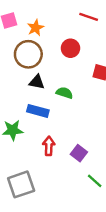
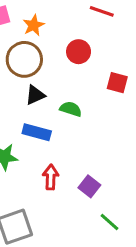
black triangle: (37, 82) -> (35, 95), turned -35

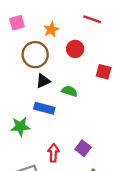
orange star: (34, 25) -> (51, 30), moved
red arrow: (51, 177) -> (53, 153), moved

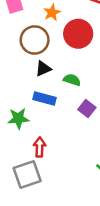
red circle: (75, 49) -> (78, 34), size x1.5
purple square: (83, 148) -> (87, 108), moved
red arrow: (53, 153) -> (40, 147), moved

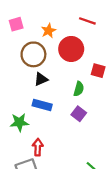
green semicircle: (72, 80) -> (79, 89), moved, turned 88

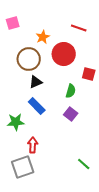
pink square: (16, 24) -> (13, 23), moved
blue rectangle: (42, 105) -> (37, 106), turned 30

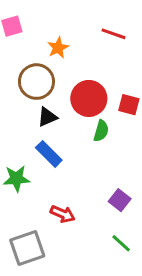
red circle: (64, 54) -> (89, 98), moved
purple square: (71, 114) -> (120, 200), moved
red arrow: (33, 145) -> (63, 214), moved, turned 112

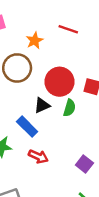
red line: (113, 34) -> (68, 29), moved
black triangle: (47, 117) -> (42, 105), moved
red arrow: (63, 214) -> (38, 157), moved

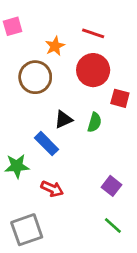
red circle: (60, 82) -> (93, 70), moved
red arrow: (38, 157) -> (52, 189), moved

